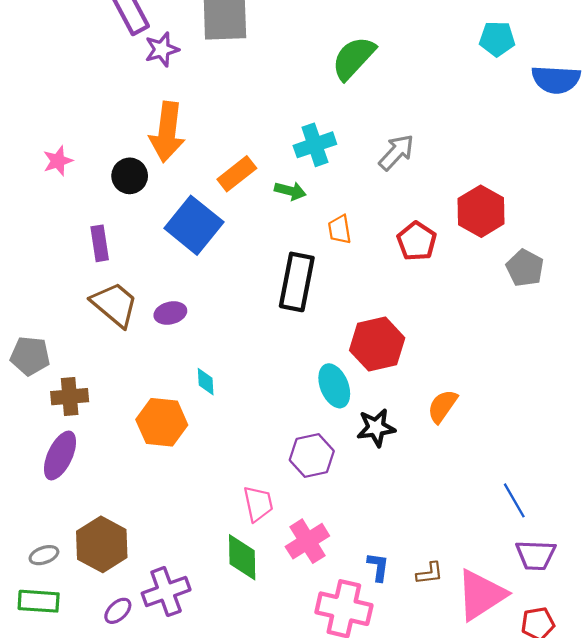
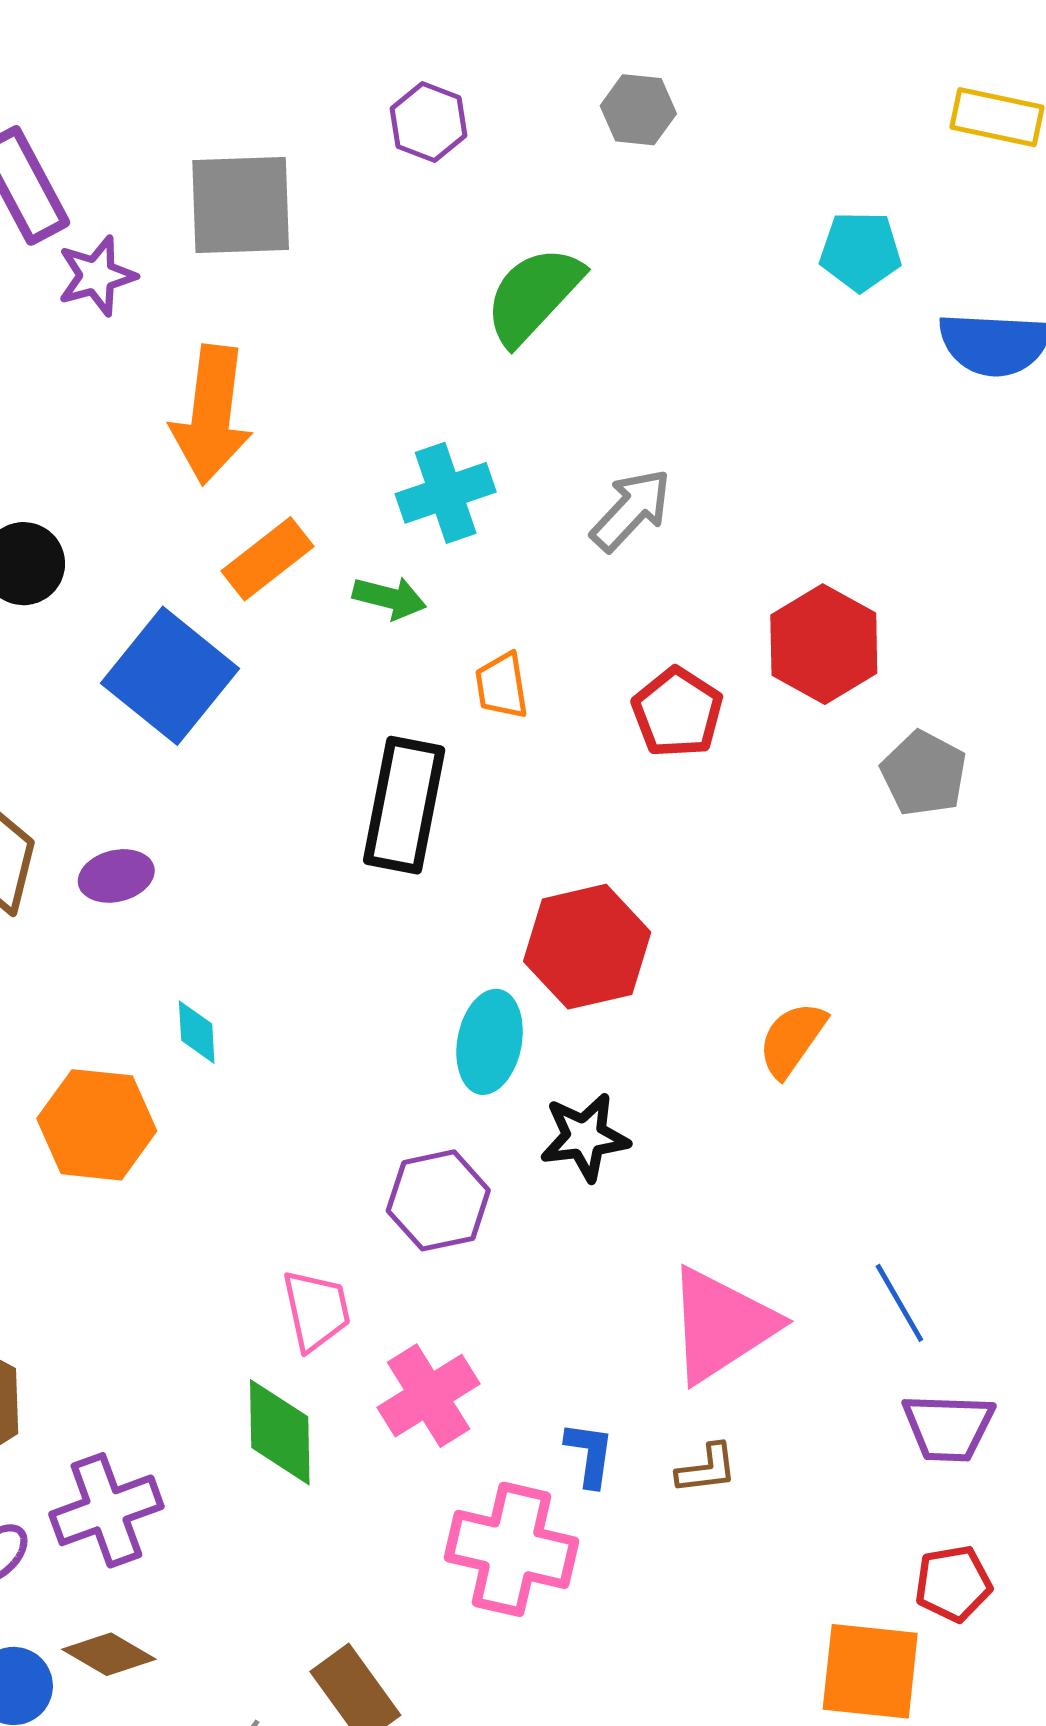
orange arrow: (167, 132) -> (211, 415), moved
cyan ellipse: (334, 386) -> (490, 1042), turned 33
orange semicircle: (442, 406) -> (792, 1039), moved
pink triangle: (481, 595) -> (721, 1325), moved

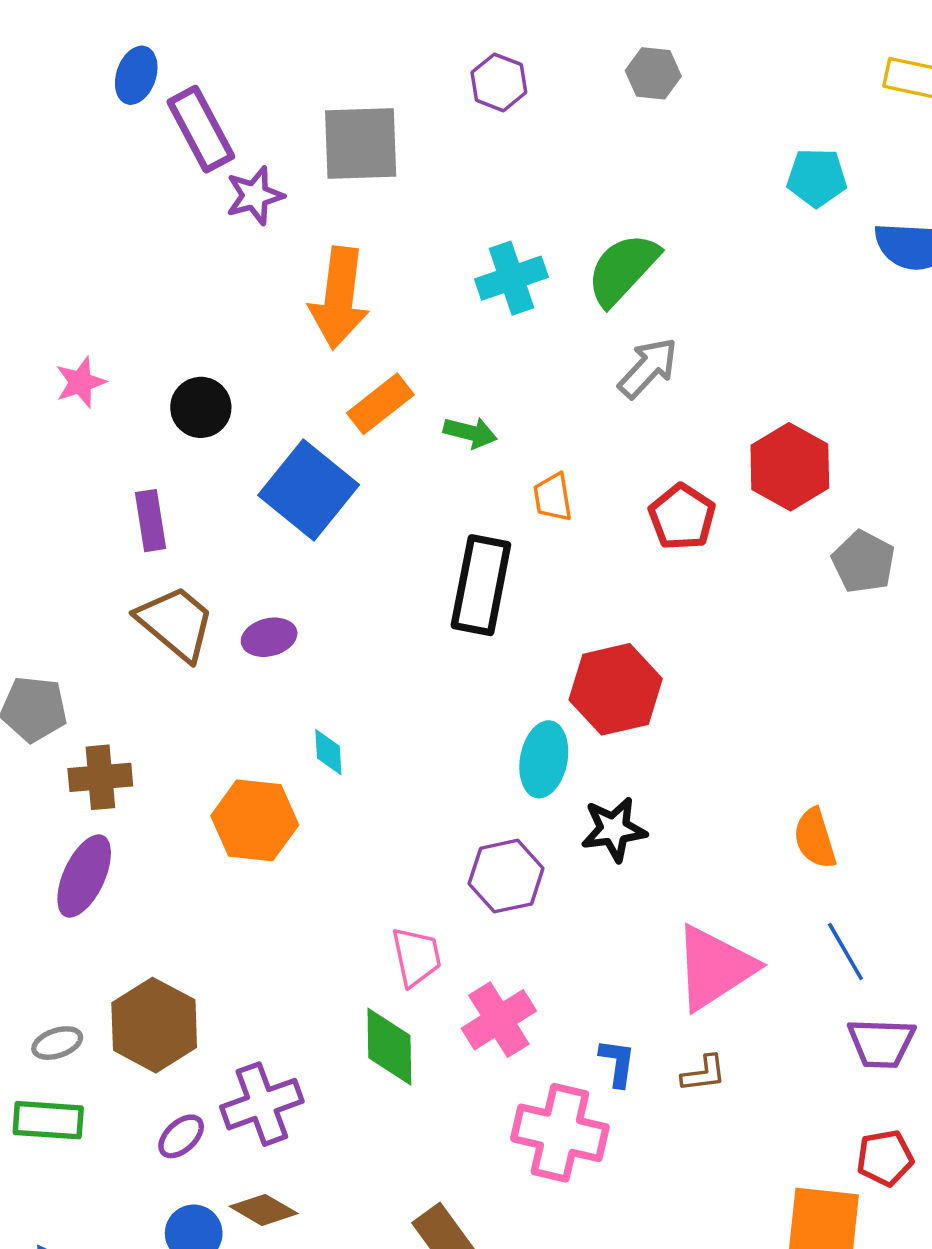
green semicircle: (533, 295) -> (623, 269), moved
cyan cross: (446, 493) -> (511, 278), moved
orange semicircle: (792, 1039) -> (815, 838), moved, turned -52

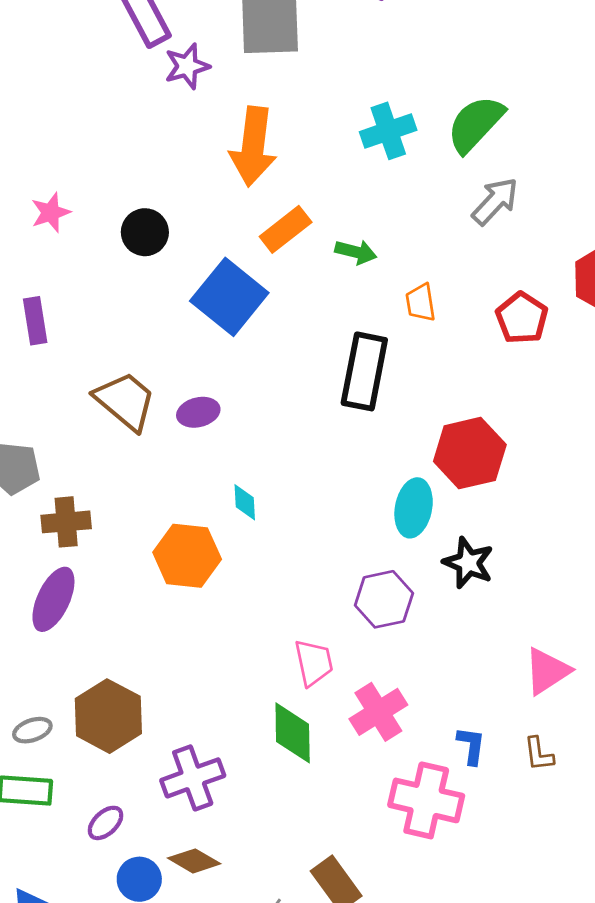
purple rectangle: (151, 521) -> (35, 321), moved
black star: (614, 829) -> (468, 563), turned 30
pink triangle: (714, 968) -> (547, 671), size x0.7
brown L-shape: (704, 1074) -> (539, 754), turned 90
purple ellipse: (181, 1136) -> (105, 823), moved

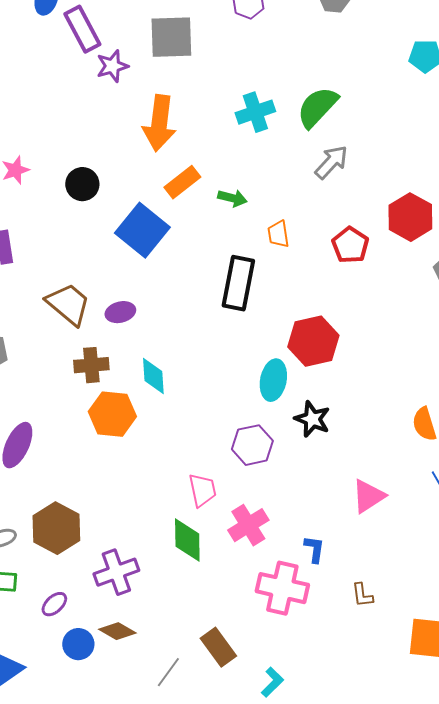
cyan diamond: (245, 502) -> (153, 376), size x1.4
brown cross: (66, 522) -> (91, 365), moved
brown L-shape: (539, 754) -> (362, 595), moved

